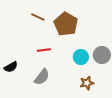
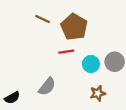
red line: (44, 50) -> (66, 52), moved
black semicircle: (11, 67) -> (12, 98), moved

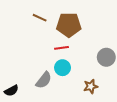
brown pentagon: (74, 27) -> (69, 25), turned -30
cyan circle: (91, 64) -> (63, 68), moved

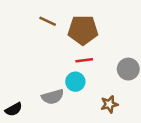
red line: (61, 48) -> (84, 60), moved
gray semicircle: (44, 80) -> (53, 97), turned 36

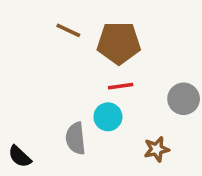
gray semicircle: (53, 97) -> (76, 138), turned 100
black semicircle: (14, 109) -> (20, 156), turned 72

